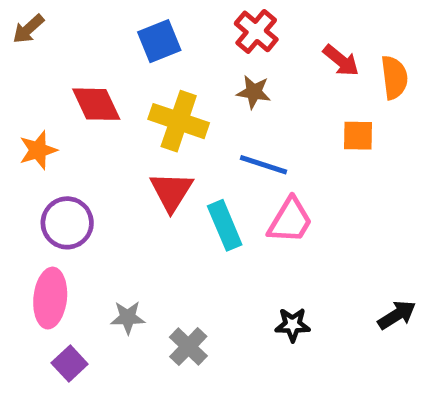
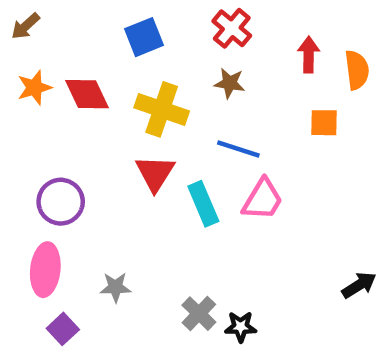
red arrow: (341, 61) -> (309, 55), turned -128
orange star: (38, 150) -> (34, 88), moved
black star: (293, 325) -> (241, 327), moved
gray cross: (188, 347) -> (199, 314), moved

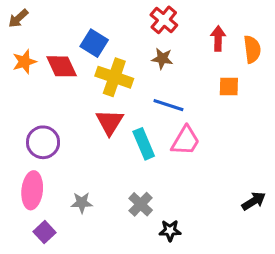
blue square: (144, 37) -> (94, 43), moved, turned -36
gray cross: (199, 314) -> (141, 204), moved

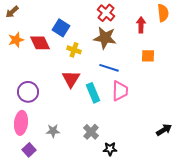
orange semicircle: (252, 49) -> (163, 13), moved
brown star: (162, 59) -> (105, 38), size x1.6
yellow cross: (114, 77) -> (74, 50), size x0.6
pink trapezoid: (186, 141) -> (120, 91), turned -30

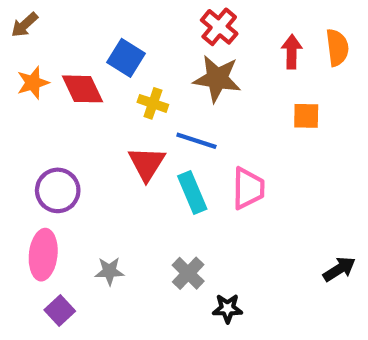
orange semicircle: (163, 13) -> (337, 48), moved
blue line: (109, 68) -> (196, 141), moved

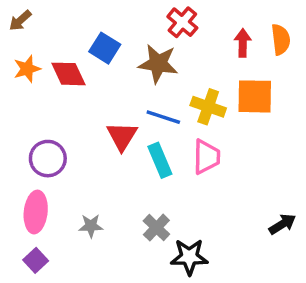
brown star: (217, 79) -> (158, 64), moved
yellow cross: (153, 103) -> (208, 107), moved, size x1.4
orange square: (306, 116) -> (255, 96), size x1.6
black star: (227, 308) -> (189, 257), size x1.5
purple square: (60, 311) -> (36, 260), moved

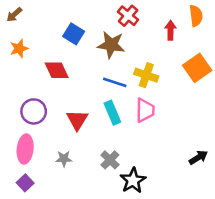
orange semicircle: (281, 39) -> (196, 16), moved
red diamond: (68, 74) -> (57, 70), moved
orange square: (255, 96) -> (197, 68), moved, turned -36
red triangle: (122, 136) -> (77, 120), moved
black star: (189, 257) -> (133, 180), turned -30

